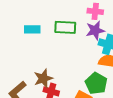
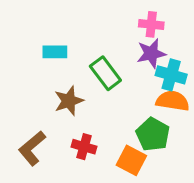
green rectangle: (65, 27) -> (105, 73), moved, turned 50
brown star: (43, 78) -> (69, 101), moved

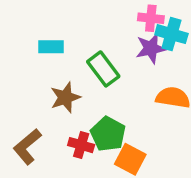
cyan cross: (171, 75) -> (171, 34), moved
green pentagon: (153, 134) -> (108, 134), moved

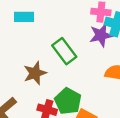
cyan rectangle: (51, 47) -> (24, 17), moved

